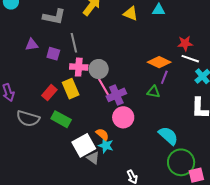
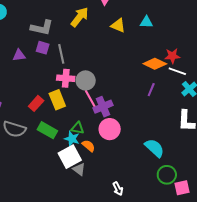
purple square: (53, 54) -> (43, 48), moved
orange diamond: (159, 62) -> (155, 64), moved
green triangle: (154, 92) -> (78, 128), moved
cyan star: (106, 145) -> (72, 139), moved
green circle: (181, 162) -> (167, 175), size x0.7

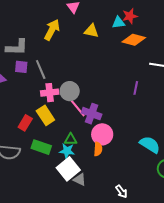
red star: (172, 56) -> (130, 16), moved
orange diamond: (155, 64) -> (134, 40), moved
purple cross: (103, 107) -> (92, 114), turned -36
orange semicircle: (88, 146) -> (98, 149), moved, turned 64

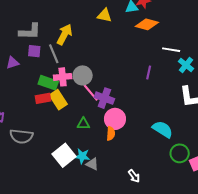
yellow arrow: (52, 30) -> (64, 34), moved
red rectangle: (25, 123) -> (43, 98), moved, turned 49
green rectangle: (41, 147) -> (48, 83), moved
cyan star: (67, 151) -> (82, 156), moved
white square: (68, 169) -> (64, 155), moved

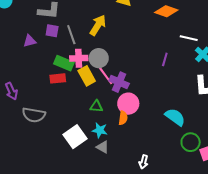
yellow arrow: (64, 34) -> (98, 25), moved
yellow rectangle: (58, 100) -> (87, 76), moved
cyan star: (82, 156) -> (100, 130), moved
white arrow: (134, 176) -> (144, 162), turned 48

